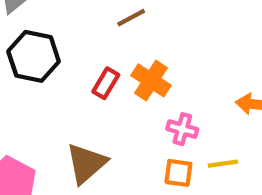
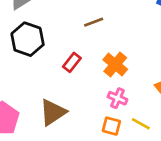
orange cross: (151, 80) -> (115, 65), moved
yellow line: (223, 164) -> (141, 124), turned 30

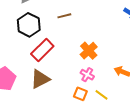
brown line: (94, 22) -> (64, 16), moved
red rectangle: (72, 62) -> (42, 50), moved, size x1.6

